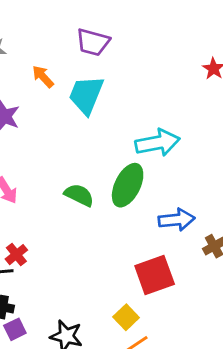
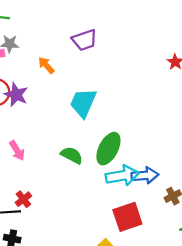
purple trapezoid: (93, 42) -> (85, 40), turned -35
cyan trapezoid: (86, 95) -> (83, 103), moved
cyan arrow: (158, 143) -> (122, 176), moved

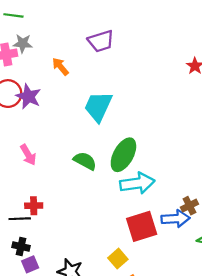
blue arrow: (145, 175) -> (175, 219), moved
red cross: (23, 199) -> (34, 206), turned 35

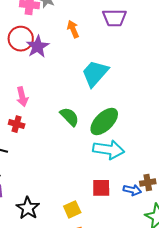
red cross: (34, 206) -> (17, 124), moved
blue arrow: (175, 219) -> (132, 190), size x0.7
red square: (142, 226) -> (101, 188), size x0.7

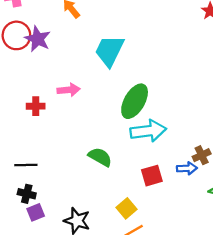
pink arrow: (22, 97) -> (69, 90), moved, turned -66
green semicircle: (70, 117) -> (100, 157), moved
red cross: (17, 124) -> (36, 106), moved

